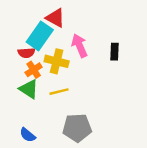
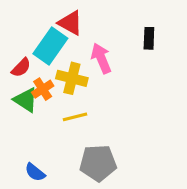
black rectangle: (115, 52) -> (149, 38), moved
red semicircle: (26, 53) -> (21, 68), moved, turned -42
green triangle: (29, 89) -> (26, 100), moved

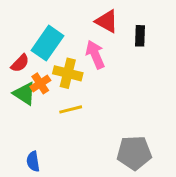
red triangle: (70, 23) -> (107, 21), moved
gray pentagon: (98, 163) -> (134, 153), moved
blue semicircle: (35, 172) -> (33, 161), turned 42

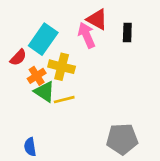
pink arrow: (95, 55) -> (87, 35), moved
green triangle: (24, 94) -> (44, 92), moved

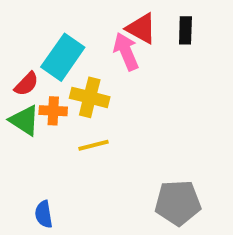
black rectangle: (127, 33) -> (185, 30), moved
orange cross: (37, 76) -> (53, 111), turned 36
green triangle: (44, 92) -> (25, 120), moved

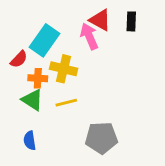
green triangle: (25, 120) -> (32, 100), moved
gray pentagon: (178, 203) -> (101, 138), moved
blue semicircle: (44, 214) -> (30, 141), moved

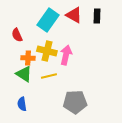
pink arrow: (89, 36) -> (66, 55), moved, turned 36
cyan rectangle: (45, 40) -> (48, 20), moved
red semicircle: (19, 59) -> (17, 35), moved, turned 112

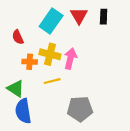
red triangle: (74, 15) -> (79, 16), turned 30
green triangle: (24, 74) -> (16, 89), moved
blue semicircle: (22, 104) -> (23, 111), size x1.6

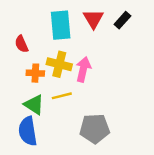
black rectangle: (104, 17) -> (122, 20), turned 40
cyan rectangle: (51, 21) -> (61, 25), turned -40
green triangle: (16, 89) -> (34, 105), moved

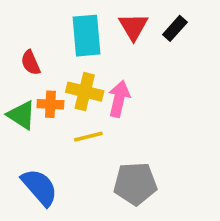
green triangle: (34, 105) -> (22, 115), moved
blue semicircle: (28, 131) -> (40, 187), turned 148

